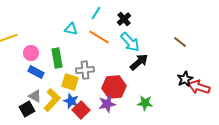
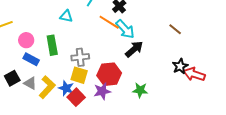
orange line: (99, 37) -> (109, 22), moved
yellow square: (70, 82) -> (79, 75), moved
black square: (27, 109) -> (12, 78), moved

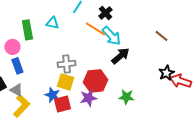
green rectangle: (52, 45) -> (27, 30), moved
blue rectangle: (31, 59) -> (17, 66), turned 42
yellow L-shape: (47, 87) -> (21, 106), moved
red square: (76, 97) -> (62, 104), turned 30

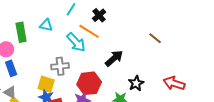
cyan arrow: (111, 36) -> (76, 42), moved
black star: (166, 73) -> (136, 83), moved
yellow square: (65, 82) -> (46, 84), moved

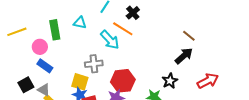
black arrow: (114, 58) -> (184, 56), moved
blue rectangle: (11, 68) -> (45, 66), turned -35
red arrow: (174, 83) -> (208, 81), turned 135

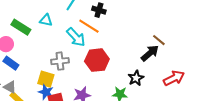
black cross: (133, 13) -> (99, 10), turned -32
green rectangle: (55, 30) -> (21, 27), turned -48
brown line: (189, 36) -> (159, 40), moved
red hexagon: (123, 81) -> (97, 60), moved

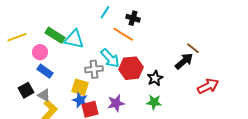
cyan triangle: (46, 20) -> (74, 39), moved, size x1.5
cyan arrow: (76, 37) -> (110, 58), moved
black star: (136, 78) -> (155, 78), moved

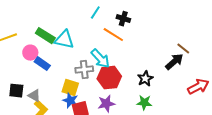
red hexagon: (131, 68) -> (109, 78), moved
blue rectangle: (45, 71) -> (42, 64), moved
black square: (26, 90) -> (16, 91), turned 35

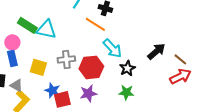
brown line: (183, 49) -> (180, 59), moved
cyan arrow: (100, 59) -> (112, 48), moved
blue rectangle: (42, 64) -> (12, 58), moved, turned 42
yellow square: (70, 88) -> (38, 67), moved

